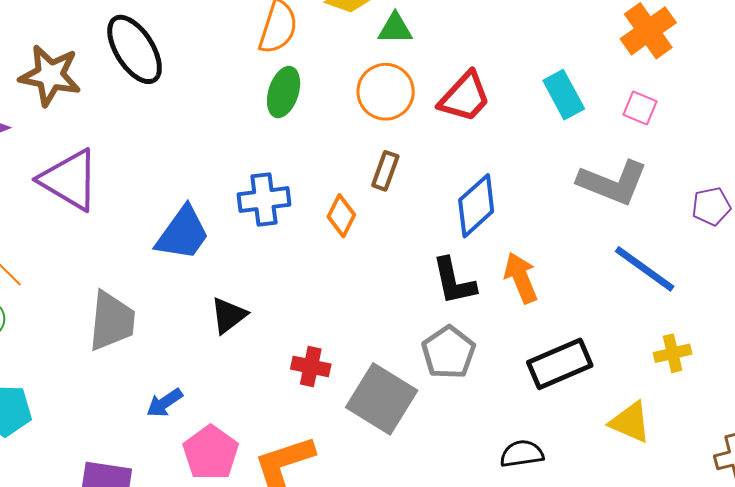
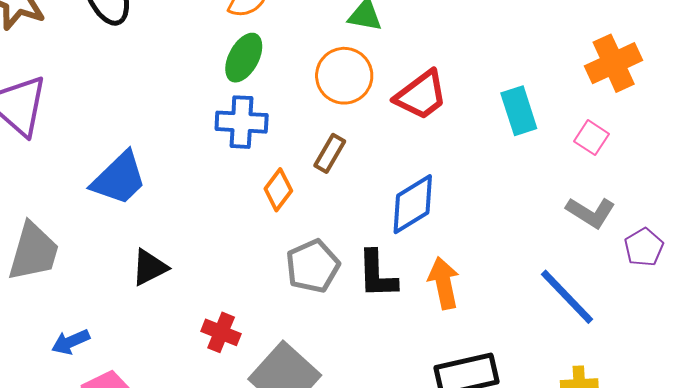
gray L-shape: (613, 183) -> (591, 212), moved, size x0.7
blue cross: (264, 200) -> (242, 122), moved
purple pentagon: (711, 206) -> (644, 247), turned -30
gray pentagon: (448, 352) -> (313, 266), moved

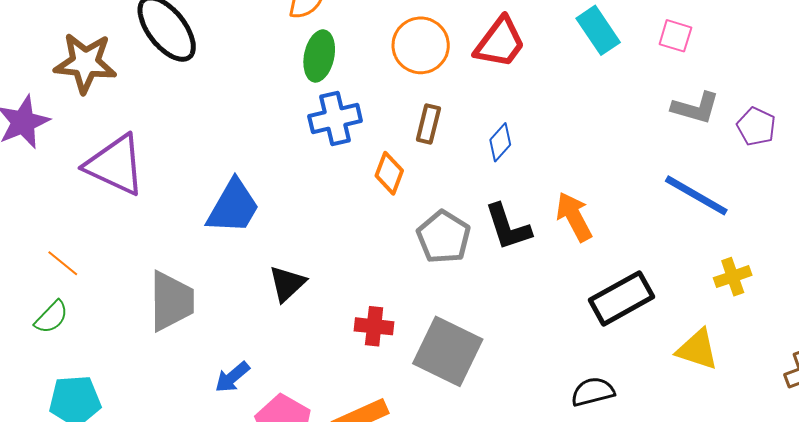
blue diamond: (413, 204) -> (500, 142), moved, size x0.6

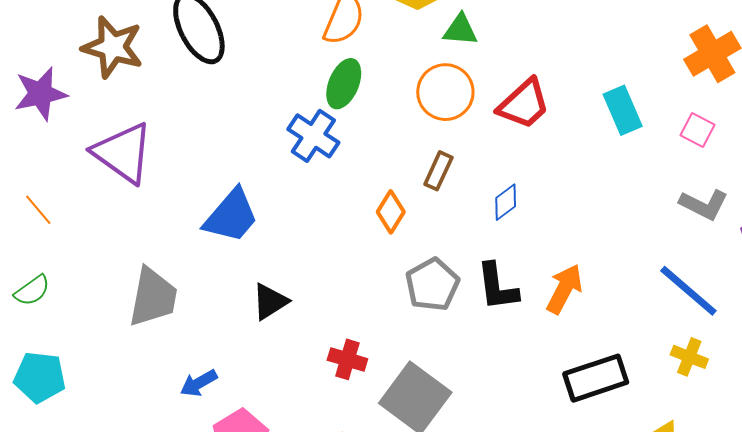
blue cross: (335, 118) -> (313, 136), moved, turned 36
orange arrow: (574, 217) -> (564, 289), turned 45
orange line: (63, 263) -> (38, 210), moved
yellow cross: (733, 277) -> (689, 357), moved, turned 30

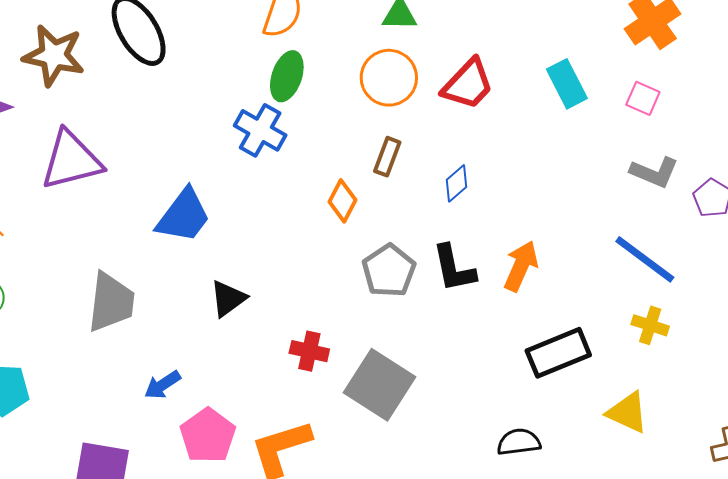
purple triangle: (123, 153) -> (71, 160), turned -46

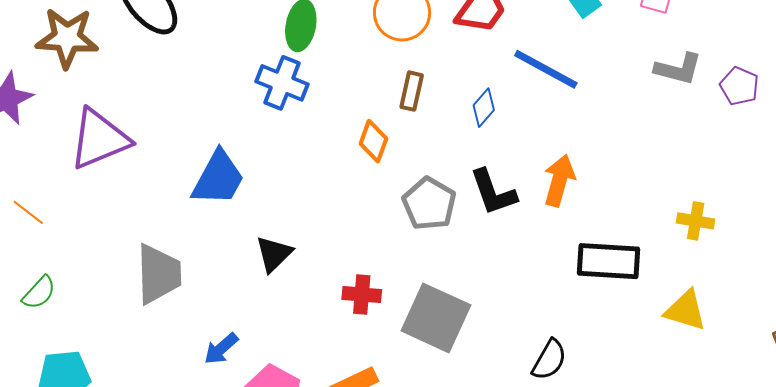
blue line: (645, 259) -> (546, 69), moved
black rectangle: (558, 353) -> (609, 261), turned 34
black semicircle: (519, 442) -> (549, 360), moved, turned 135

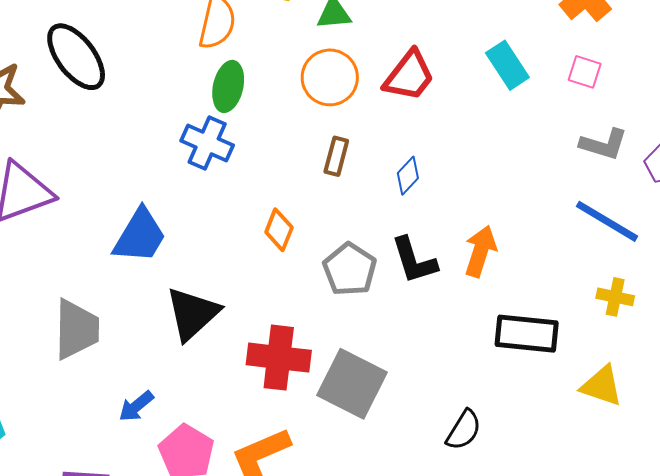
blue line: (546, 69) -> (607, 221), moved
orange diamond: (373, 141) -> (279, 230), moved
black triangle: (274, 254) -> (192, 314), size x1.5
red cross: (362, 295) -> (279, 358), size x1.6

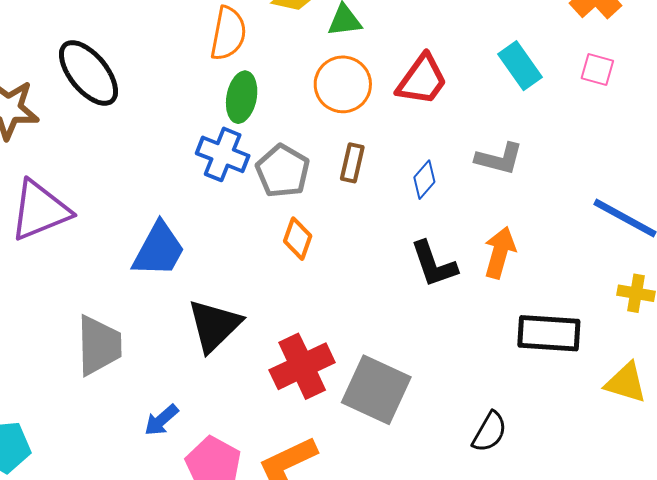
gray L-shape: (604, 144) -> (499, 159), moved
gray pentagon: (350, 269) -> (283, 171), moved
red cross: (279, 358) -> (302, 366), turned -30

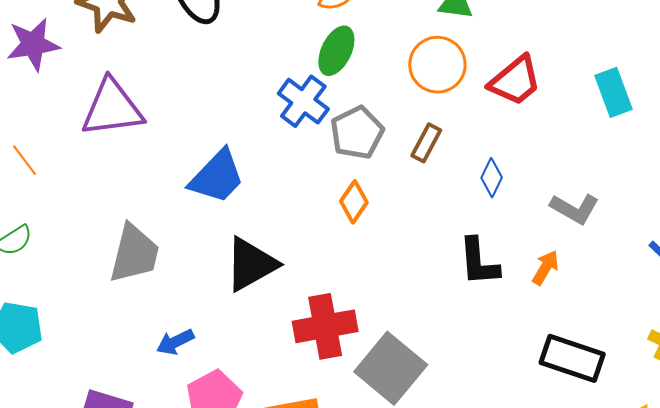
gray L-shape: (499, 159) -> (575, 209), moved
blue diamond: (424, 180) -> (492, 178), turned -30
orange arrow: (500, 253) -> (546, 268), size x0.7

